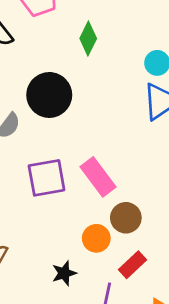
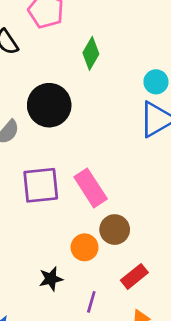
red rectangle: (132, 265) -> (134, 276), moved

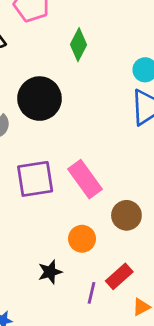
brown circle: (115, 230) -> (126, 215), moved
red rectangle: (134, 276) -> (119, 276), moved

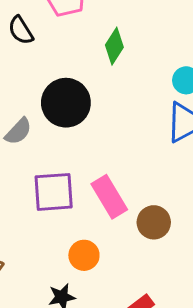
brown circle: (126, 215) -> (154, 222), moved
orange circle: (82, 239) -> (84, 255), moved

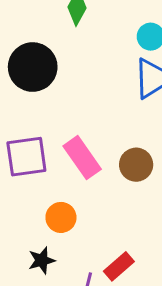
brown circle: (154, 222) -> (136, 165), moved

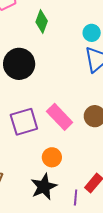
black star: (42, 260) -> (44, 187), size x1.5

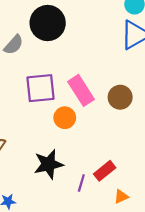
orange circle: (52, 157) -> (65, 118), moved

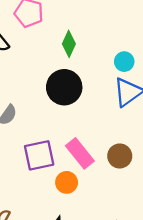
black circle: (48, 23) -> (64, 87), moved

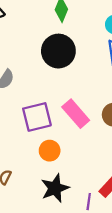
orange circle: (67, 182) -> (50, 151), moved

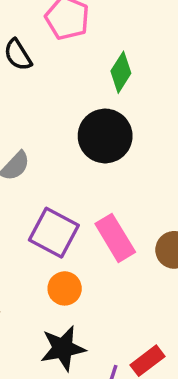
purple square: (37, 117) -> (54, 233), turned 32

